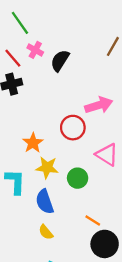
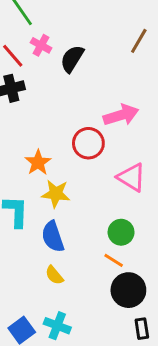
green circle: (78, 178) -> (121, 232), moved

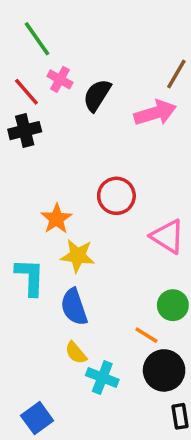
pink arrow: (121, 115) -> (155, 113), moved
green circle: (121, 232) -> (173, 305), moved
cyan cross: (57, 326) -> (102, 377), moved

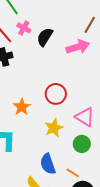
yellow star: (78, 256) -> (54, 128), moved, turned -30
green circle: (173, 305) -> (82, 144), moved
blue semicircle: (74, 307) -> (48, 164), moved

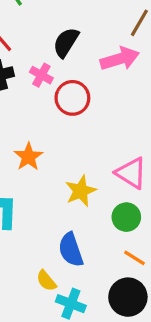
pink cross: (24, 28) -> (41, 75), moved
red circle: (56, 94) -> (72, 98), moved
orange line: (73, 173) -> (134, 258), moved

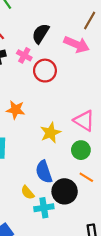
pink arrow: (120, 59) -> (77, 44), turned 40
orange star: (28, 157) -> (16, 110), turned -30
black circle: (128, 297) -> (65, 191), moved
cyan cross: (71, 304) -> (44, 208), turned -30

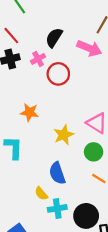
pink cross: (24, 55) -> (38, 59), turned 32
black circle: (65, 191) -> (86, 216), moved

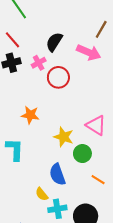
yellow star: (64, 135) -> (64, 137), turned -30
green circle: (94, 152) -> (82, 154), moved

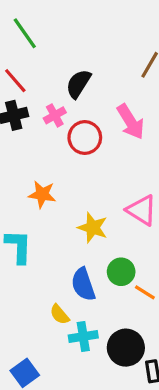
pink arrow: (89, 52) -> (131, 122), moved, turned 35
green circle: (82, 154) -> (121, 272), moved

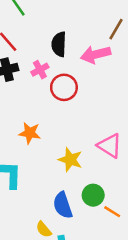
black semicircle: (78, 84) -> (59, 44), turned -30
pink arrow: (131, 122) -> (96, 54), moved, turned 108

